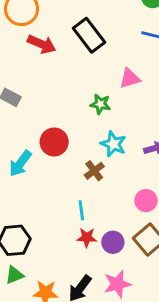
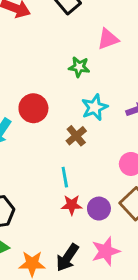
cyan star: (113, 144) -> (95, 107), turned 30

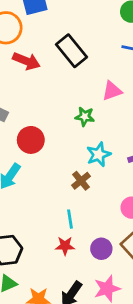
red circle: (33, 108) -> (31, 140), moved
red star: (72, 205) -> (65, 246), moved

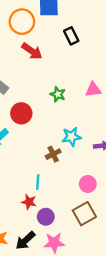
black rectangle: (72, 51) -> (71, 36), moved, size x0.7
green star: (85, 117) -> (58, 94), moved
purple circle: (101, 249) -> (46, 217), moved

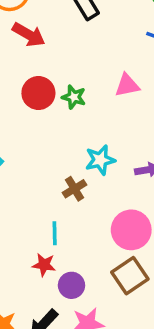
red circle: (21, 113) -> (38, 93), moved
pink circle: (88, 184) -> (131, 230), size x1.5

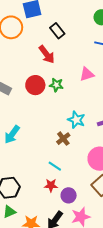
red arrow: (29, 35) -> (47, 54), moved, turned 30
cyan star: (100, 160) -> (76, 120), turned -30
cyan line: (55, 233) -> (55, 166), turned -48

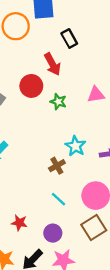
red circle: (35, 85) -> (31, 86), moved
cyan line: (55, 166) -> (58, 199), moved
red star: (51, 185) -> (19, 223), moved

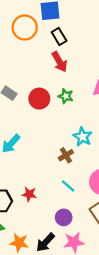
black rectangle: (69, 38) -> (59, 37), moved
red circle: (31, 86) -> (39, 99), moved
red star: (19, 223) -> (29, 194), moved

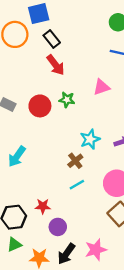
cyan star: (83, 137) -> (90, 139), turned 30
cyan line: (68, 186) -> (77, 185), moved, turned -64
purple circle: (64, 217) -> (58, 227), moved

